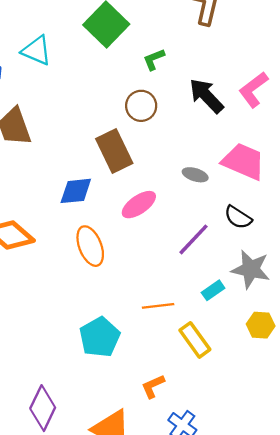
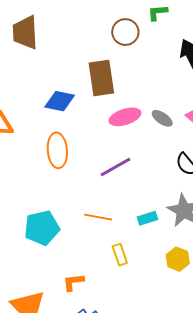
brown circle: (141, 106) -> (125, 32), moved
pink ellipse: (139, 205) -> (125, 117), moved
purple line: (193, 239) -> (116, 167), moved
yellow rectangle: (195, 340) -> (120, 255), size x0.7

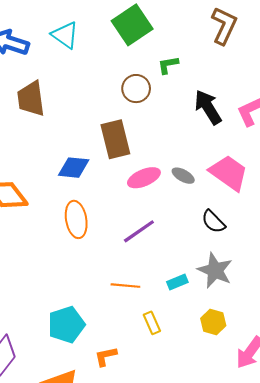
cyan pentagon: (42, 228) -> (66, 325), moved

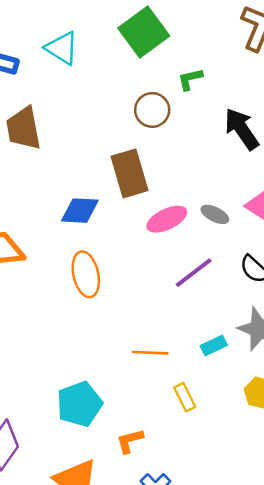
purple line: (139, 231) -> (194, 273), moved

